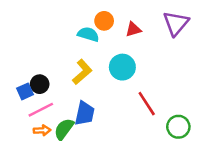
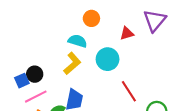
red triangle: (133, 29) -> (127, 33), moved
cyan semicircle: (88, 34) -> (78, 41), moved

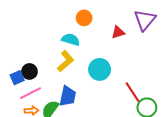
cyan circle: (108, 59) -> (100, 69), moved
red line: (129, 91) -> (133, 92), moved

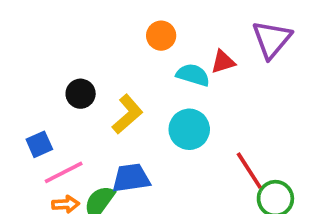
cyan semicircle: (71, 40) -> (193, 75), moved
black circle: (29, 71) -> (81, 94), moved
blue trapezoid: (68, 96) -> (131, 178), turned -110

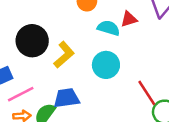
black circle: (81, 94) -> (32, 41), size x1.6

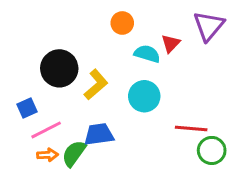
red triangle: (129, 19) -> (171, 43), turned -30
red line: (147, 93) -> (191, 128), turned -52

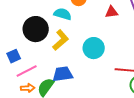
red triangle: (171, 43) -> (112, 12), turned 40
cyan semicircle: (147, 54) -> (63, 14), moved

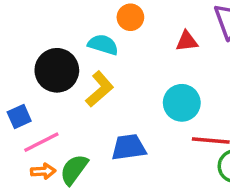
cyan circle: (94, 48) -> (182, 103), moved
blue trapezoid: (63, 74) -> (129, 147), moved

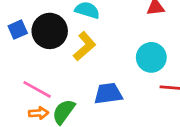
blue square: (19, 117) -> (18, 30), moved
pink line: (41, 142) -> (37, 89), turned 56

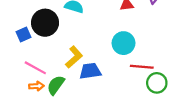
blue square: (18, 30) -> (24, 34), moved
yellow L-shape: (84, 46) -> (74, 57), moved

